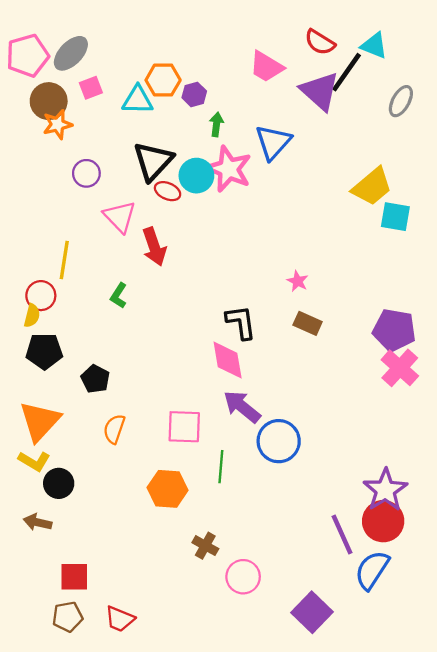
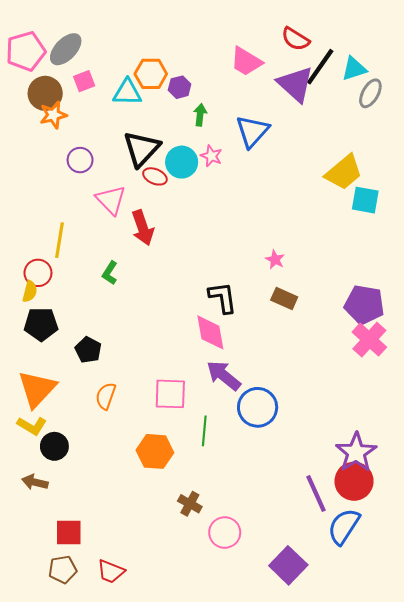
cyan triangle: (374, 46) -> (354, 69), moved, turned -40
pink star: (229, 169) -> (211, 156), size x0.5

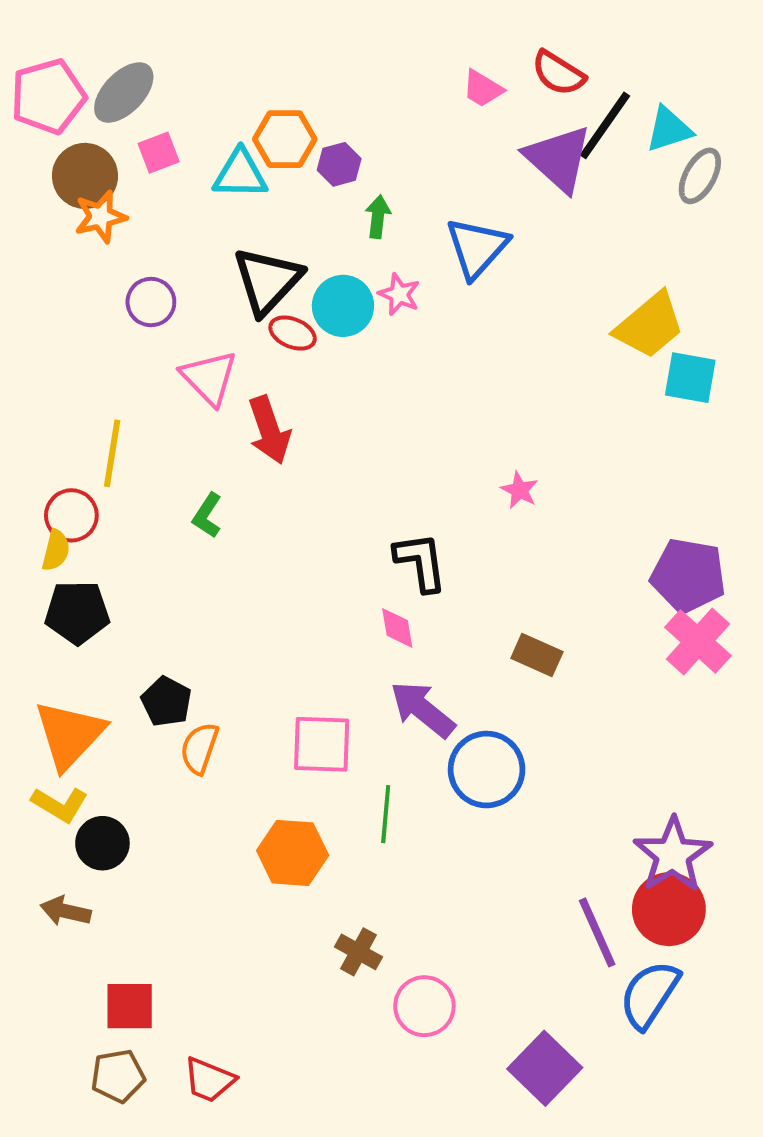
pink trapezoid: (246, 62) -> (483, 89), moved, size x0.7
brown rectangle: (284, 299) -> (537, 655), moved
pink diamond: (210, 332) -> (397, 628), size x0.6
black pentagon: (88, 350) -> (166, 702), moved

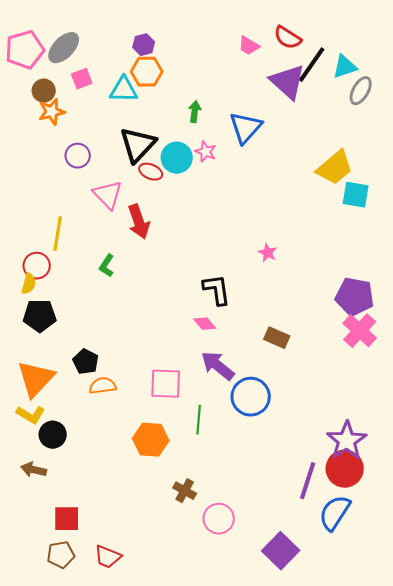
purple hexagon: (339, 164) -> (144, 45), moved
brown circle: (85, 176) -> (44, 91), size x0.7
pink diamond: (397, 628) -> (205, 324), turned -30
orange semicircle: (199, 748) -> (103, 386), turned 64
purple line: (597, 932) -> (308, 481), turned 42

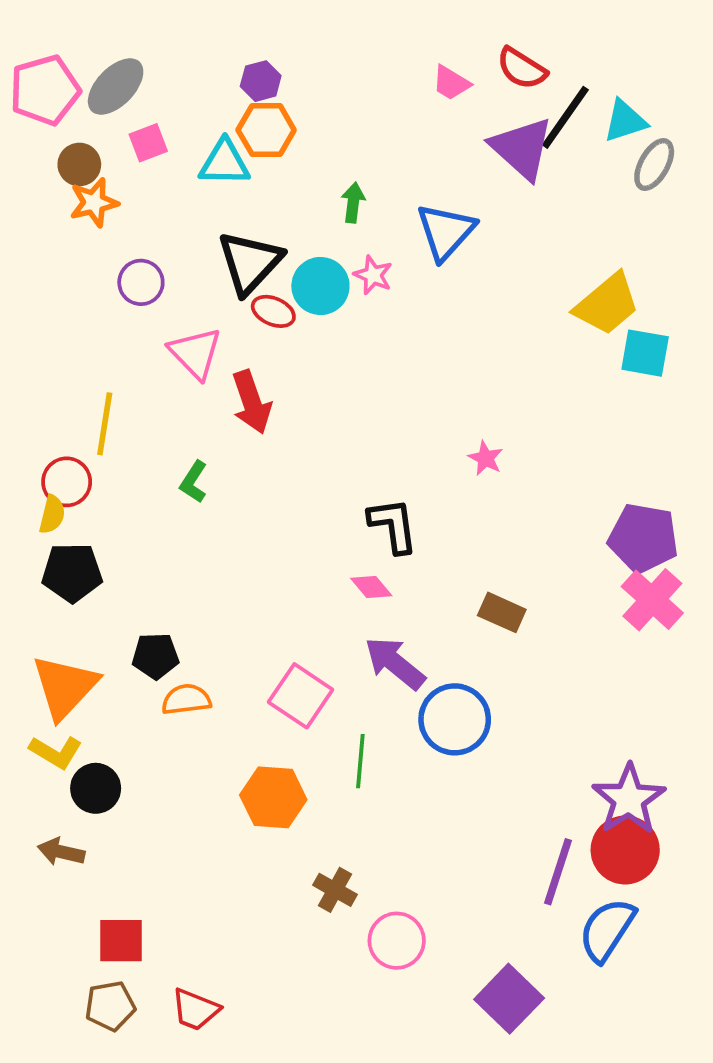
black pentagon: (86, 362) -> (155, 656), turned -30
pink square: (166, 384) -> (301, 696), turned 32

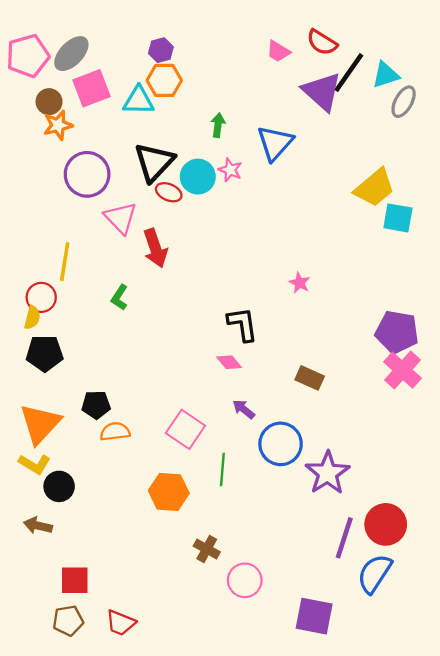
pink square: (148, 143) -> (92, 88), size x1.6
purple circle: (141, 282) -> (87, 174), size x1.6
purple arrow: (395, 663) -> (244, 409), size x0.6
purple star: (629, 799) -> (328, 473), moved
purple square: (509, 999) -> (314, 616), turned -33

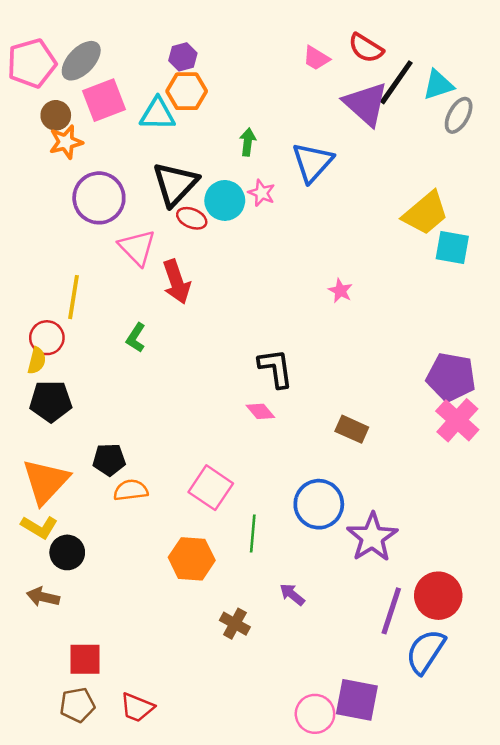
pink star: (300, 283) -> (340, 291), moved
purple arrow: (244, 409) -> (292, 594), moved
pink circle: (245, 580) -> (315, 714), moved

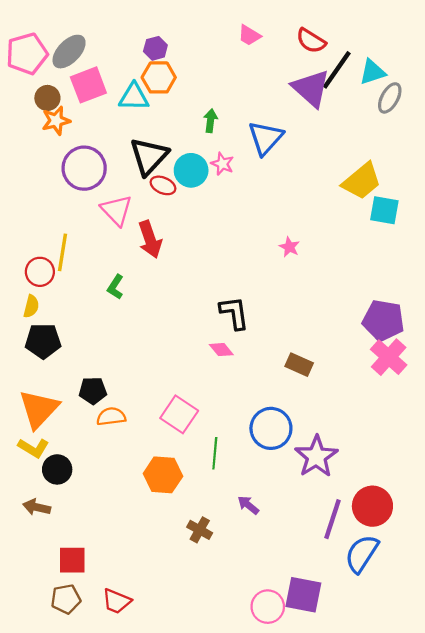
pink trapezoid: (316, 58) -> (249, 35), moved
red circle: (47, 338) -> (40, 272), moved

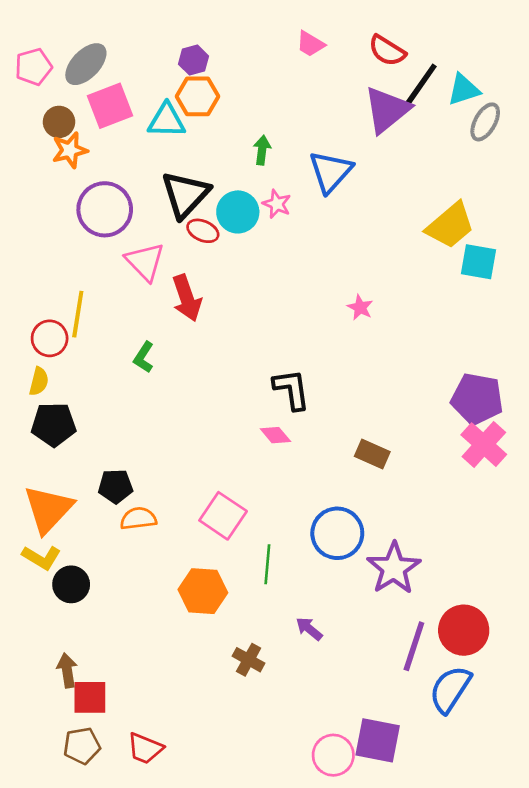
pink pentagon: (27, 54) -> (33, 67), size x0.7
purple triangle: (311, 88) -> (387, 110), turned 39
brown arrow: (37, 507) -> (67, 670), moved, turned 68

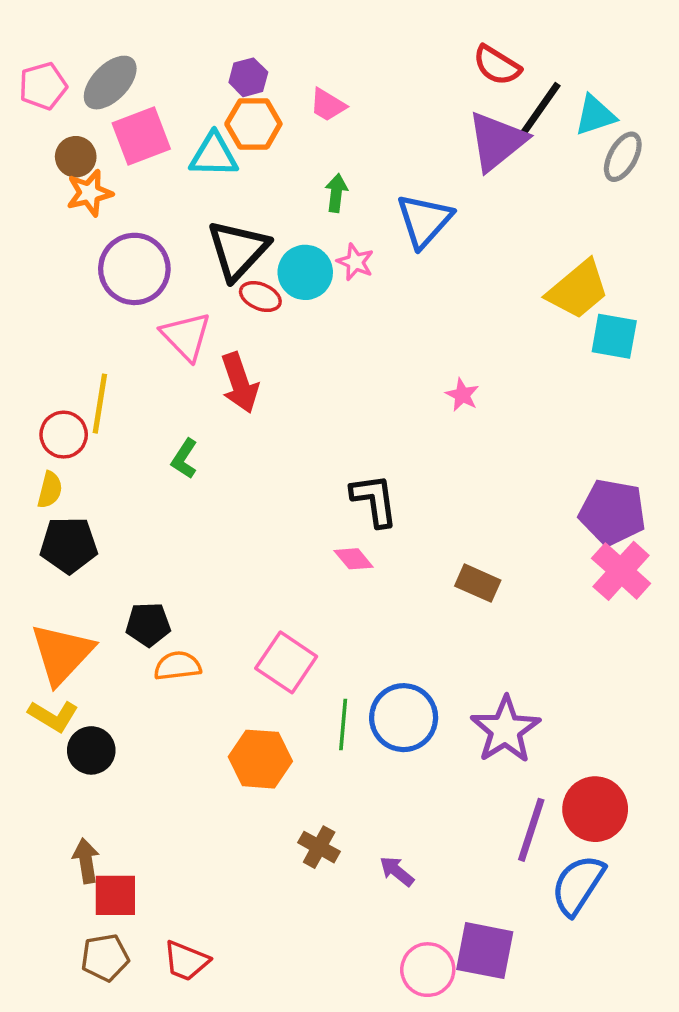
pink trapezoid: (310, 44) -> (328, 105), moved
blue circle: (337, 533) -> (404, 718), moved
purple arrow: (309, 629) -> (397, 871), moved

